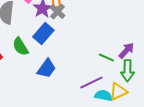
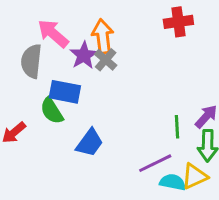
blue rectangle: (43, 34) -> (65, 92), moved, turned 60
green line: (106, 58) -> (177, 127), turned 63

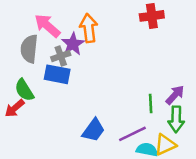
gray cross: (106, 60) -> (61, 56), moved, turned 30
green semicircle: (52, 111) -> (24, 90), moved
blue trapezoid: (90, 143) -> (94, 130), moved

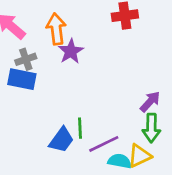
purple star: (73, 44) -> (71, 51), moved
green line: (151, 103) -> (80, 128), moved

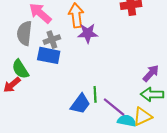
purple star: (71, 51) -> (88, 33), turned 30
green arrow: (151, 128) -> (152, 94), turned 90
purple line: (104, 144) -> (114, 107), turned 65

